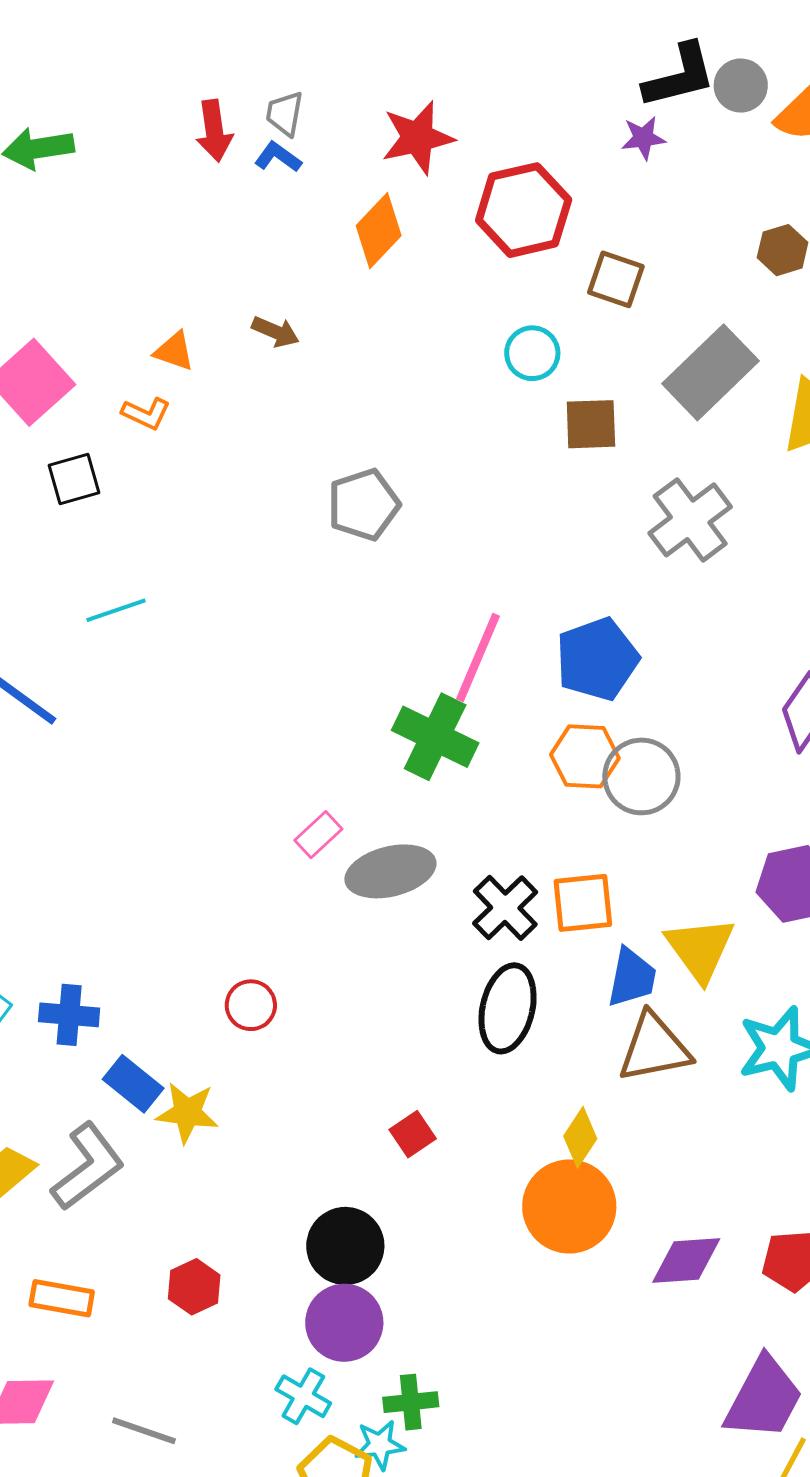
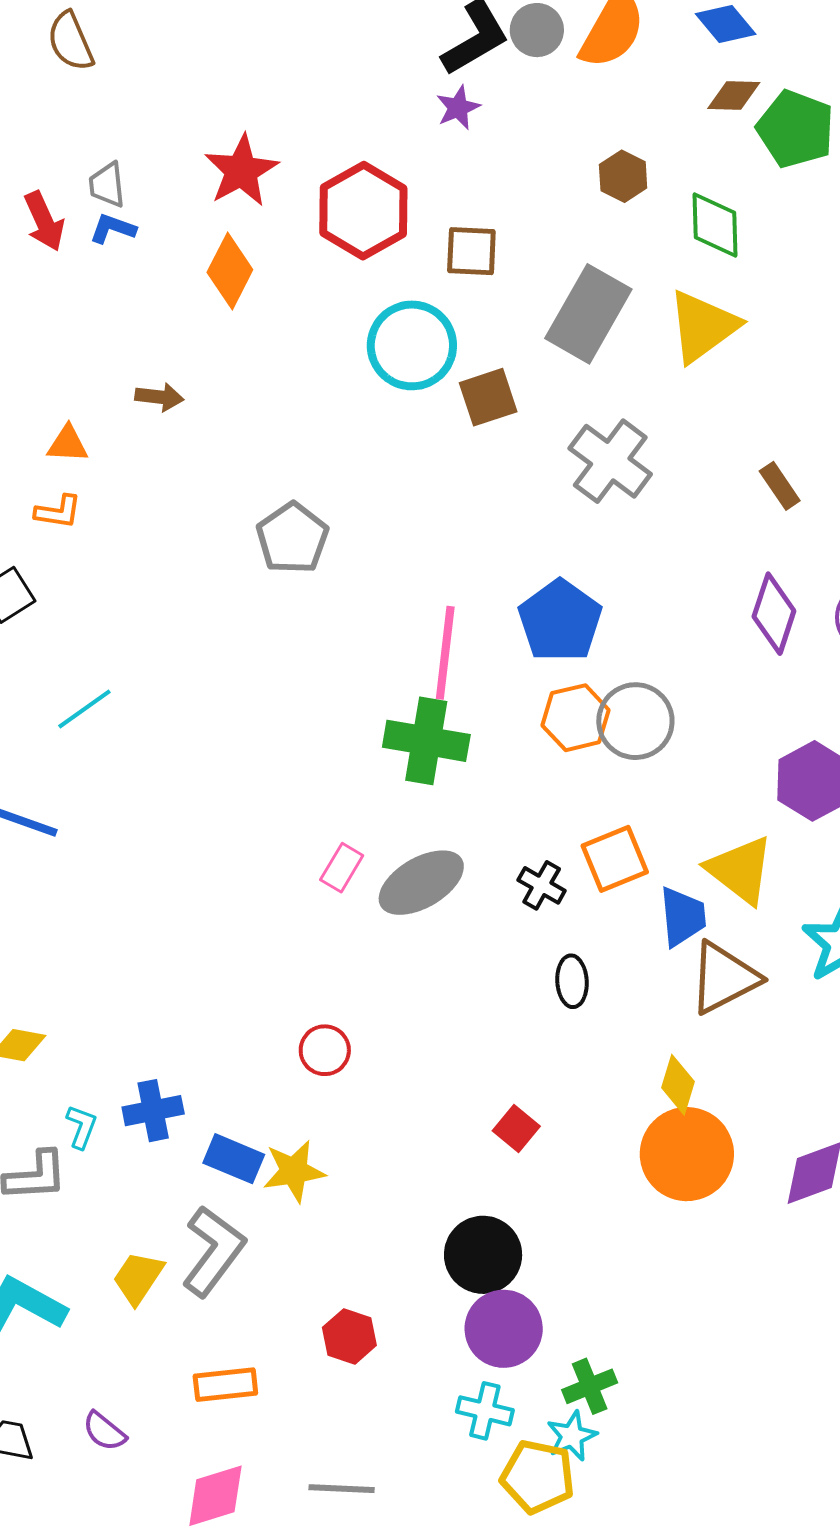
cyan circle: (532, 353) -> (412, 345), size x1.6
black cross: (505, 908) -> (542, 885), size x0.7
black ellipse: (508, 1008) -> (572, 981), size x0.6

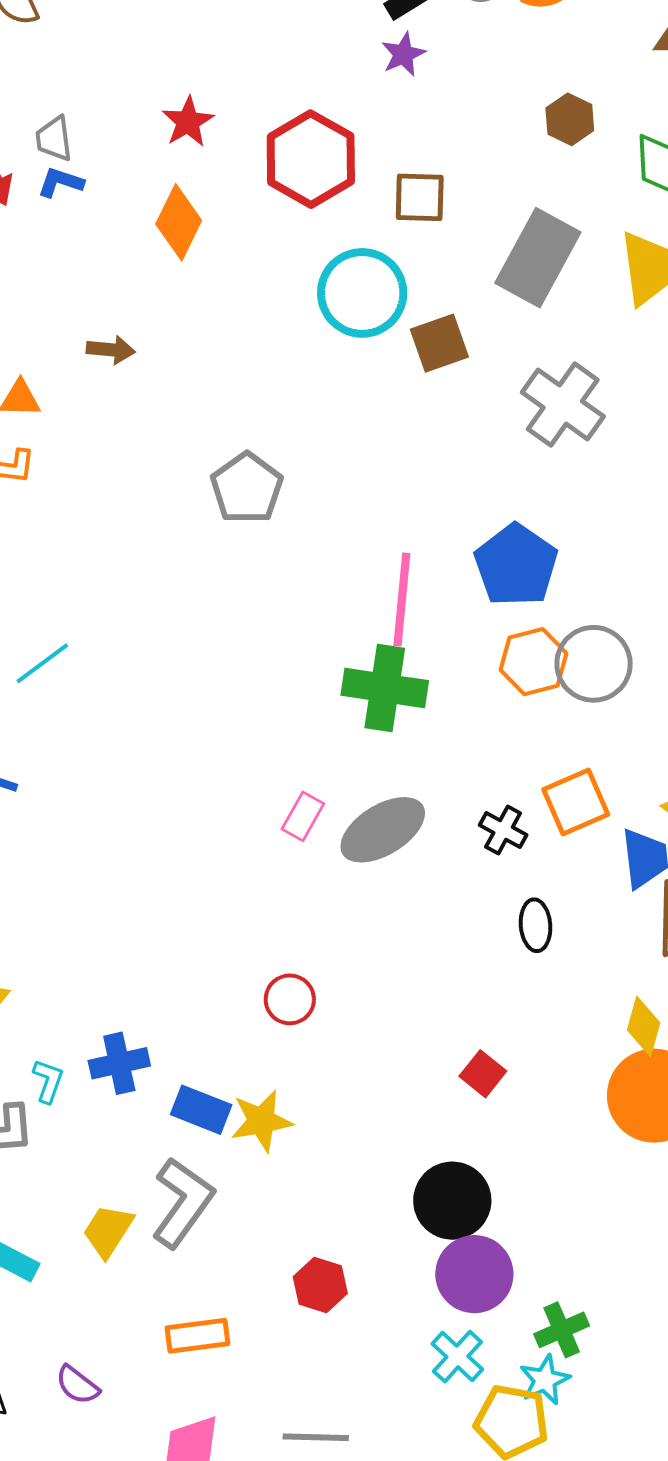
red star: (241, 171) -> (188, 122), size x0.7
cyan cross: (485, 1411) -> (457, 1357), turned 30

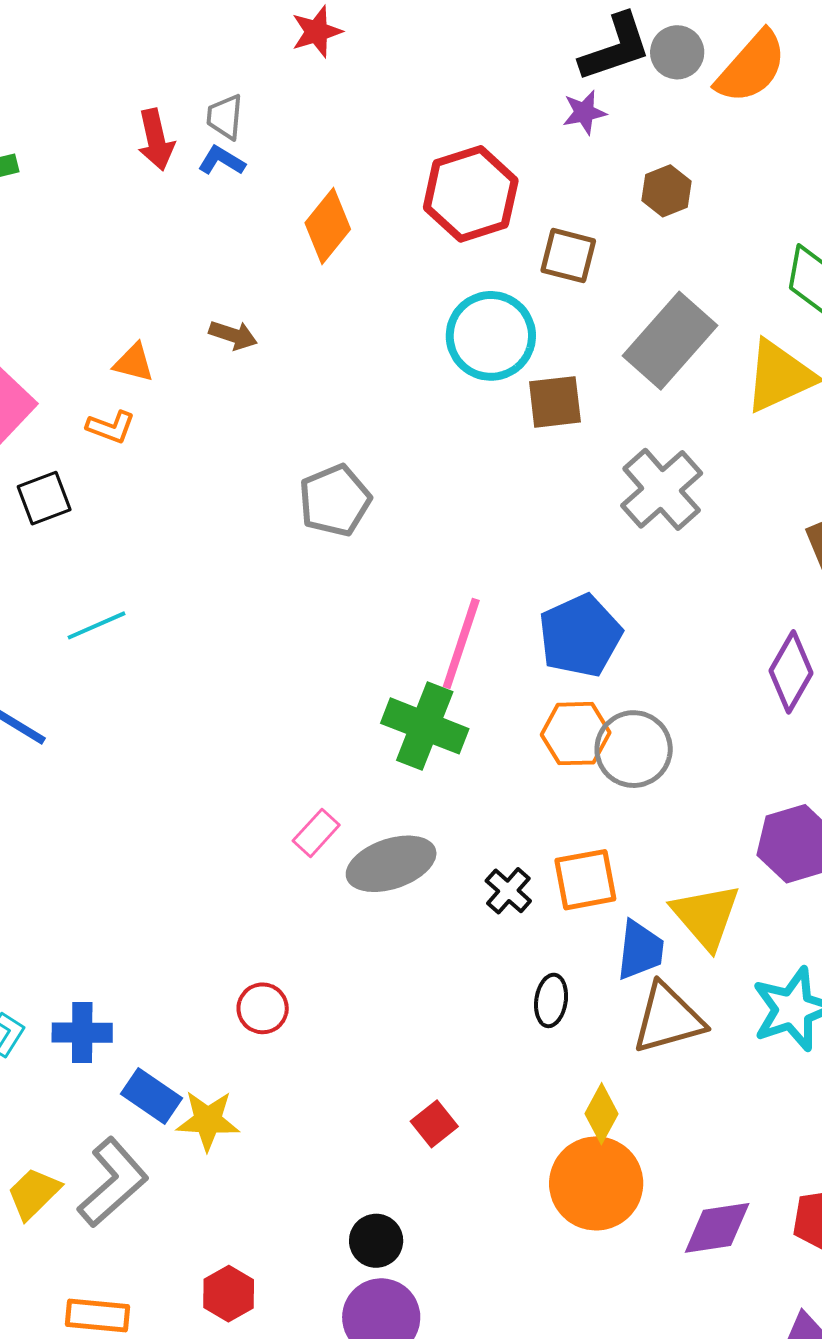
brown hexagon: (570, 119) -> (666, 191), moved
red star: (188, 122) -> (317, 32), moved
black ellipse: (536, 925) -> (551, 1000), moved
black circle: (452, 1201) -> (376, 1241), size x0.7

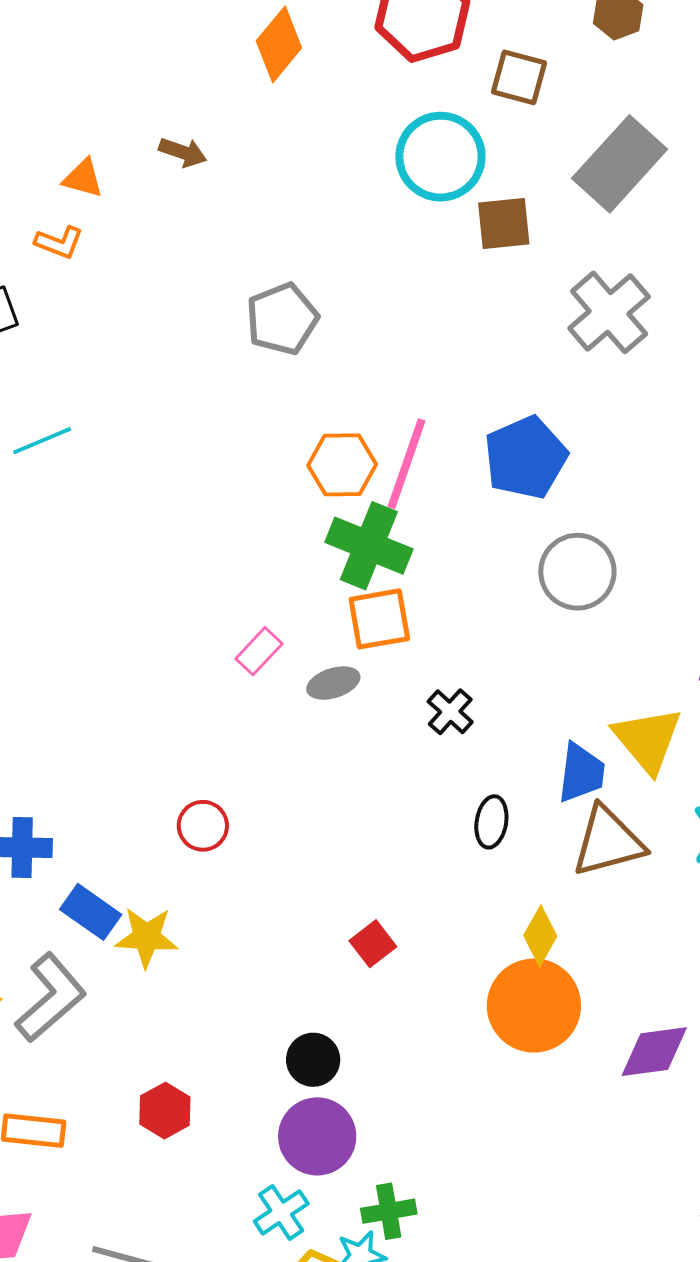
orange hexagon: (576, 734) -> (342, 465), moved
gray ellipse: (391, 864) -> (333, 683), size x0.6
orange square: (585, 880) -> (379, 619), moved

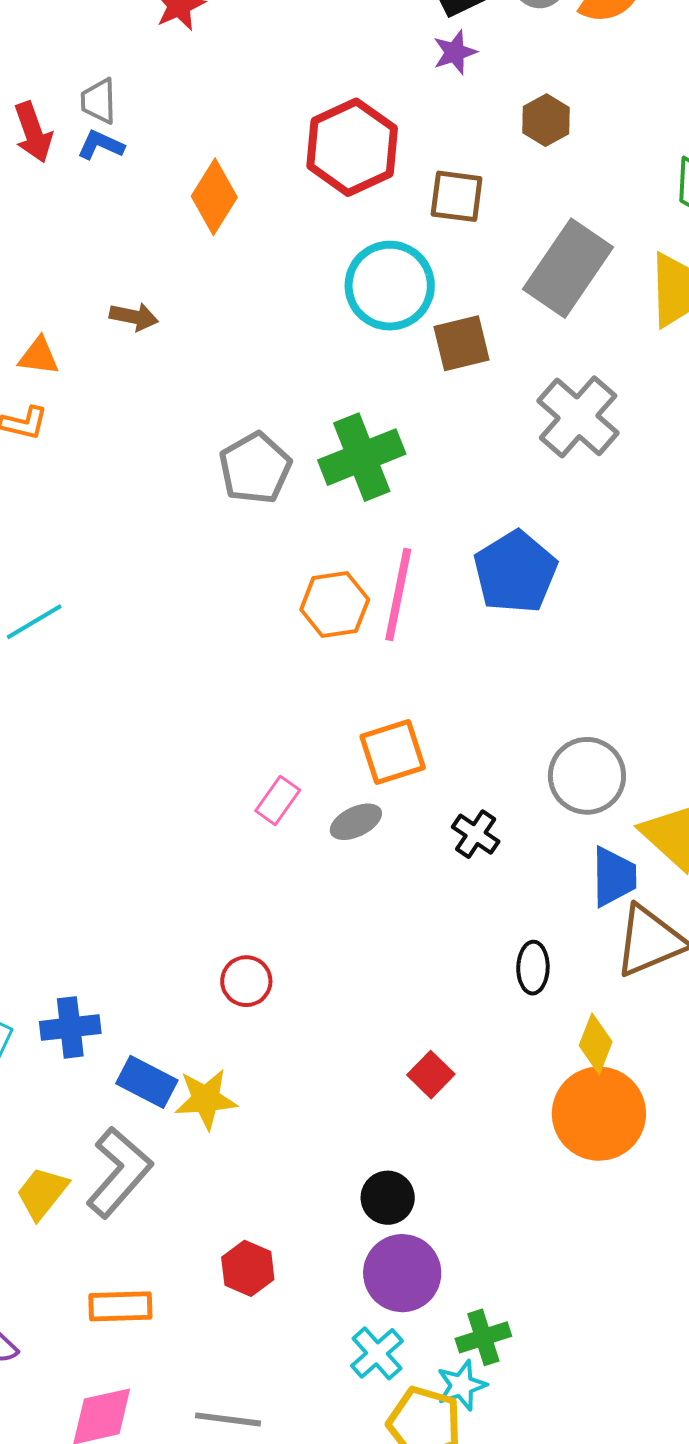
green cross: (369, 546) -> (362, 457), moved, turned -36
gray circle: (577, 572) -> (587, 776), moved
black ellipse: (491, 822) -> (533, 968), moved

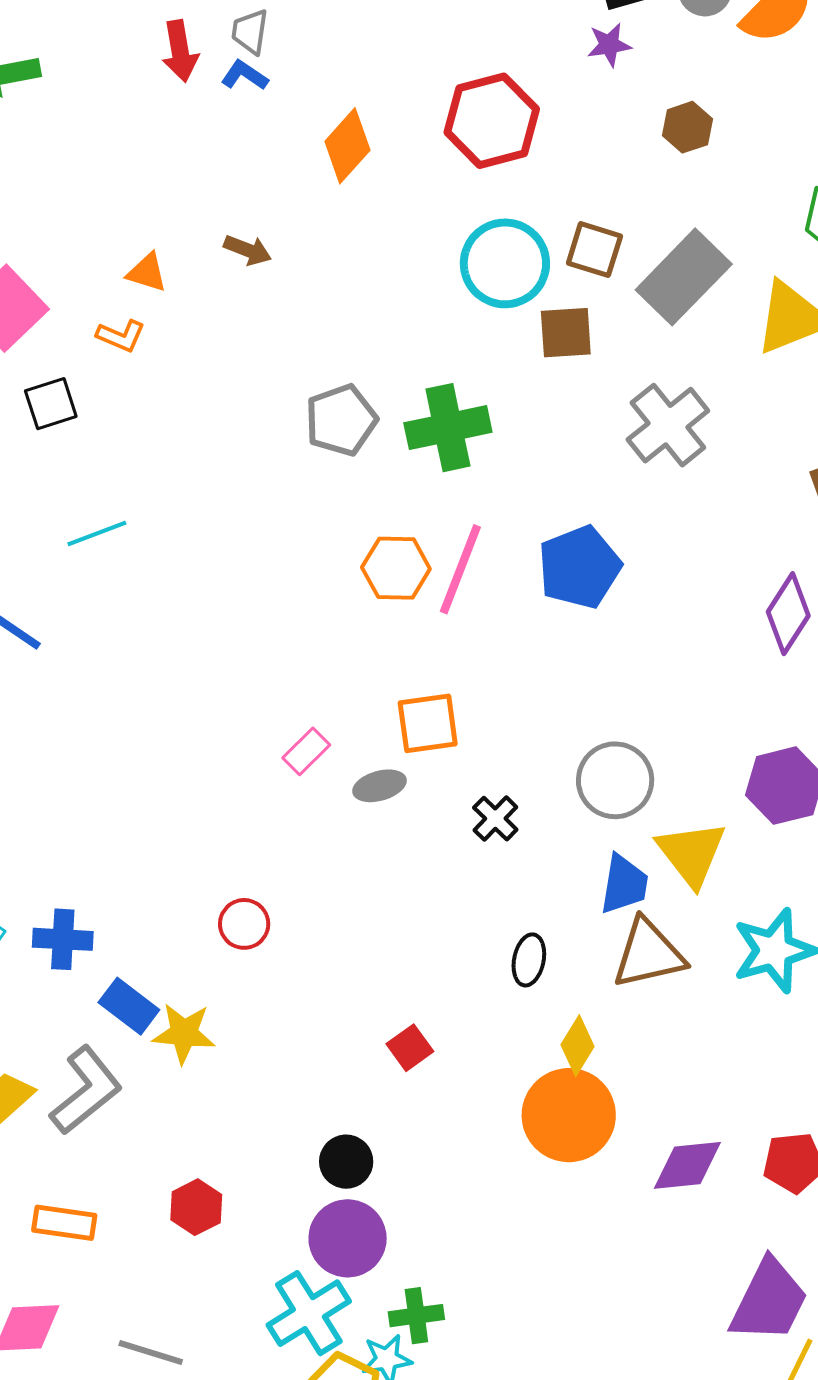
brown square: (457, 196) -> (594, 250), moved
cyan cross: (377, 1353) -> (309, 1313), size x1.5

